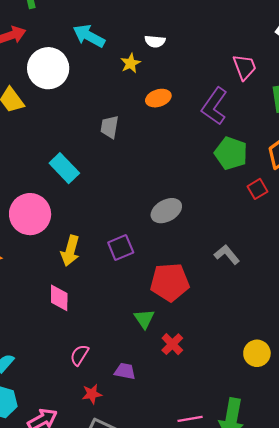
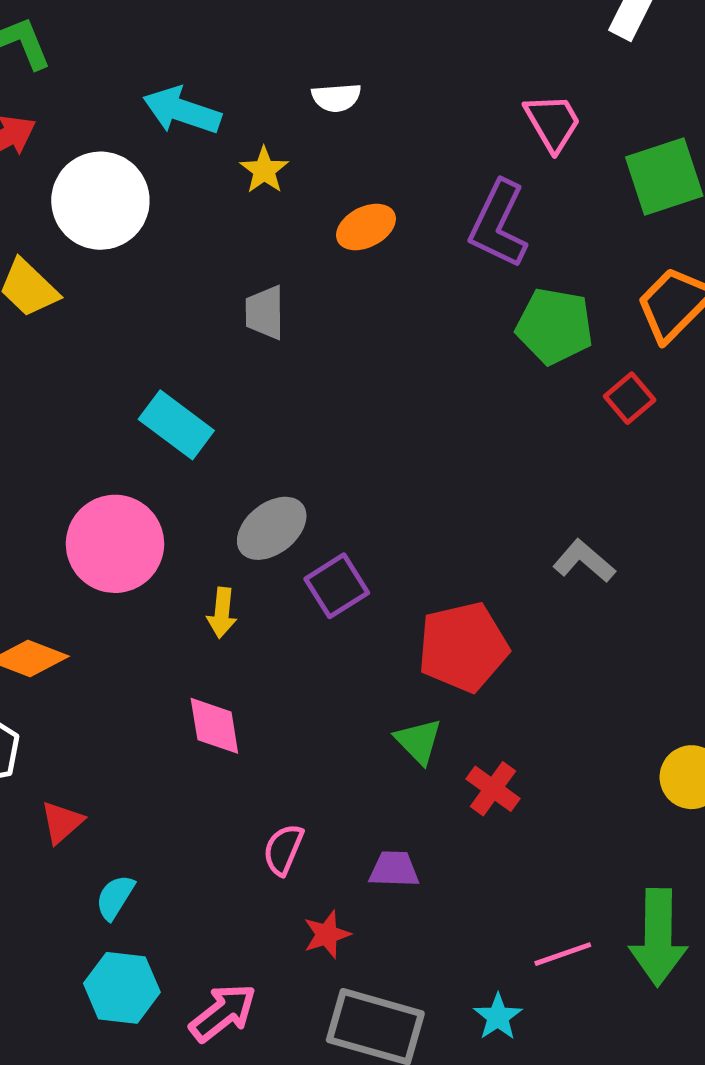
yellow star: (131, 63) -> (264, 170), moved
gray ellipse: (166, 211) -> (272, 528), moved
yellow arrow: (70, 251) -> (222, 613), size x0.7

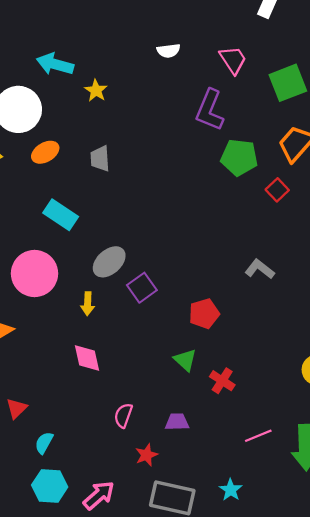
white semicircle: (336, 98) -> (168, 51), moved
orange ellipse: (366, 227) -> (45, 152), moved
red pentagon: (463, 647) -> (204, 314), size x0.7
pink line: (563, 954) -> (258, 436), moved

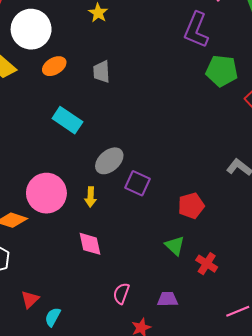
pink circle: (34, 273) -> (46, 193), moved
purple square: (142, 288) -> (137, 183), turned -30
red triangle: (17, 408) -> (30, 299), moved

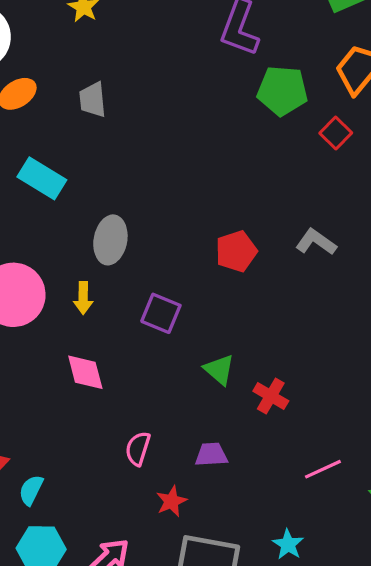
gray ellipse: (109, 161) -> (110, 240), turned -36
purple square: (137, 183) -> (161, 313), moved
red pentagon: (191, 206) -> (236, 251), moved

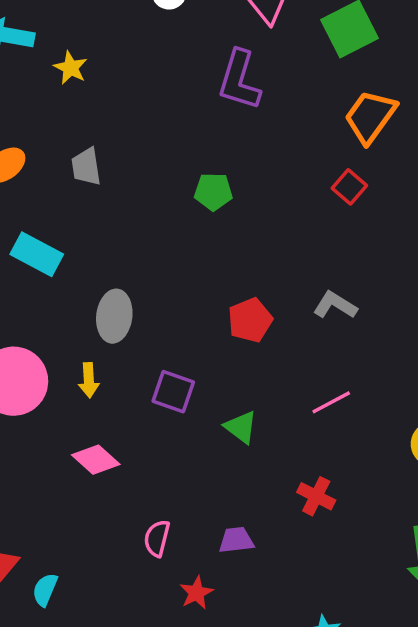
green pentagon: (282, 91) -> (213, 192), moved, size x0.7
green triangle: (219, 370) -> (241, 427), moved
pink diamond: (85, 372) -> (96, 460), turned -30
red cross: (271, 396) -> (316, 496), moved
pink line: (323, 469) -> (331, 402), moved

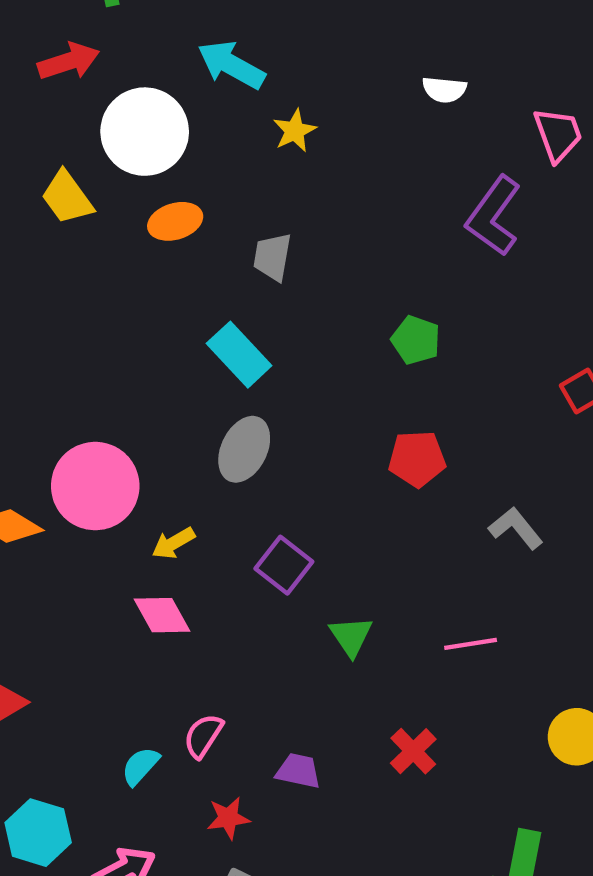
cyan rectangle: (37, 254) -> (239, 355), moved
red pentagon: (250, 320) -> (417, 459), moved
yellow arrow: (89, 380) -> (173, 543), moved, turned 44
cyan semicircle: (45, 590) -> (140, 766), moved

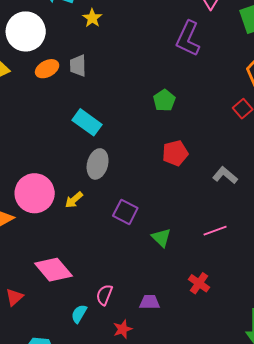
gray trapezoid: (272, 257) -> (78, 66), moved
green pentagon: (416, 340) -> (164, 100), turned 30
yellow arrow: (173, 543) -> (74, 200), moved
pink diamond: (162, 615) -> (53, 270), moved, size x1.4

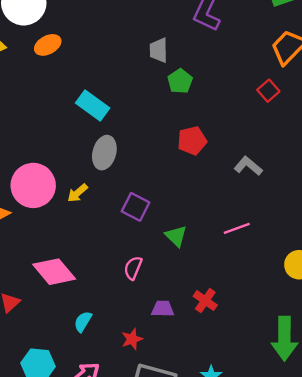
gray trapezoid: (78, 66) -> (159, 50), moved
red cross: (199, 283) -> (205, 301), moved
pink semicircle: (104, 295) -> (133, 268), moved

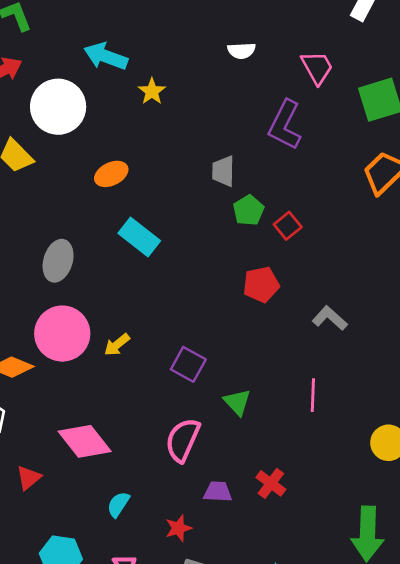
orange ellipse: (48, 45) -> (111, 174), moved
red square: (268, 91) -> (288, 226), moved
gray ellipse: (104, 153) -> (58, 261), moved
pink line: (237, 228) -> (313, 395), turned -70
pink semicircle: (133, 268) -> (183, 440), size x1.5

